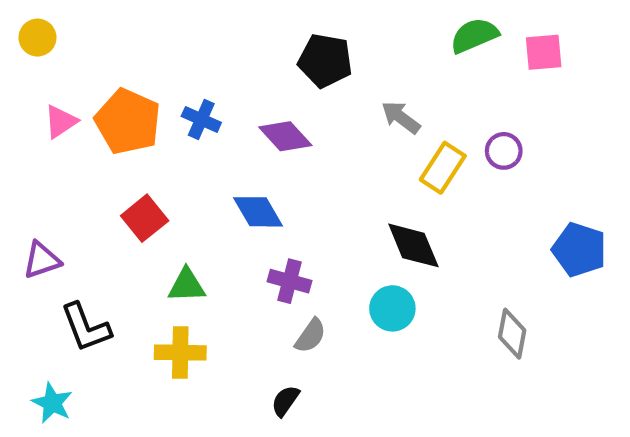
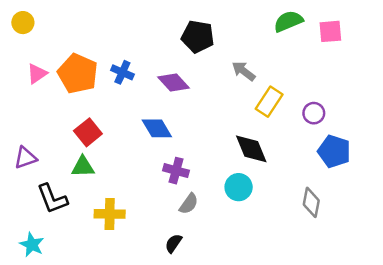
purple circle: (504, 151) -> (314, 113), moved
blue pentagon: (579, 250) -> (334, 151), moved
green triangle: (187, 285) -> (83, 167), moved

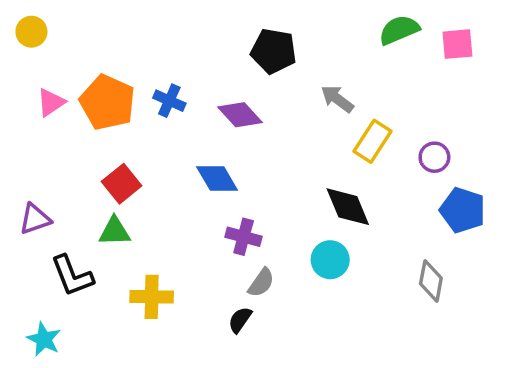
black semicircle: (173, 243) -> (240, 320), moved

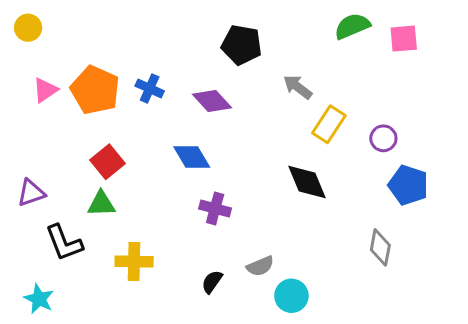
cyan circle: (330, 260) -> (291, 296), moved
gray semicircle: (261, 283) -> (260, 266), moved, turned 32

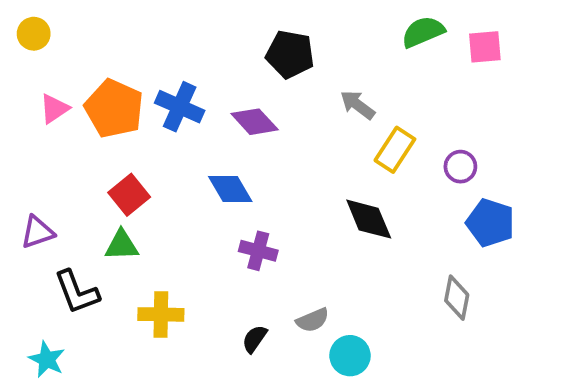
blue cross: (150, 88) -> (180, 107), size x1.4

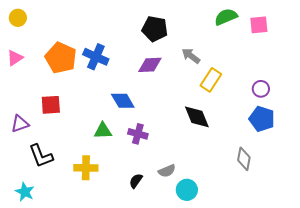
pink triangle: (54, 109) -> (15, 58), moved
purple diamond: (255, 122) -> (150, 65), moved, turned -50
purple circle: (460, 167) -> (261, 89), moved
red square: (129, 195) -> (51, 105), moved, turned 35
green triangle: (122, 245) -> (103, 131), moved

